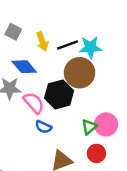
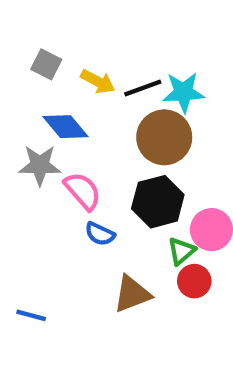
yellow arrow: (42, 41) -> (98, 82), turned -42
black hexagon: (59, 94) -> (158, 202), moved
green triangle: (89, 127) -> (181, 251), moved

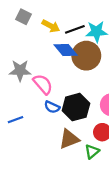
blue diamond: (66, 127) -> (66, 50), moved
black hexagon: (158, 202) -> (76, 107), moved
green triangle: (181, 251) -> (92, 152), moved
blue line: (31, 315) -> (15, 120), moved, turned -35

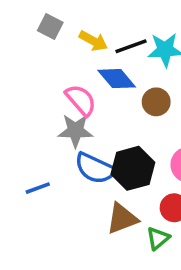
brown circle: (86, 56) -> (156, 102), moved, size x0.6
gray star: (20, 70) -> (75, 131), moved
pink semicircle: (43, 84) -> (81, 100), moved
blue semicircle: (52, 107) -> (95, 168), size x1.6

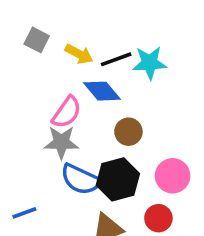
pink semicircle: (81, 100) -> (67, 112), turned 76
brown circle: (156, 102) -> (128, 132), moved
blue line: (38, 188) -> (24, 213), moved

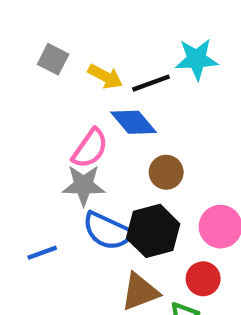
cyan star: (150, 63) -> (197, 59), moved
blue line: (24, 213) -> (42, 253), moved

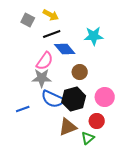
cyan star: (197, 59) -> (94, 36), moved
yellow arrow: (105, 77) -> (51, 15), moved
black line: (151, 83) -> (52, 34), moved

